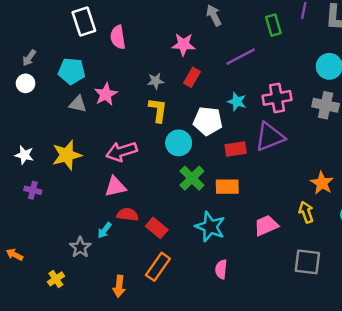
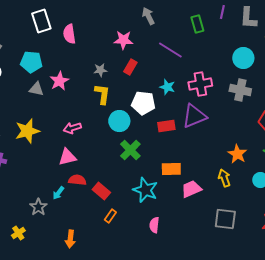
purple line: (241, 57) -> (170, 50), turned 60
pink arrow: (121, 151) -> (72, 128), size x0.7
orange rectangle: (227, 187) -> (171, 169), moved
orange rectangle: (158, 267) -> (110, 216), moved, size x0.6

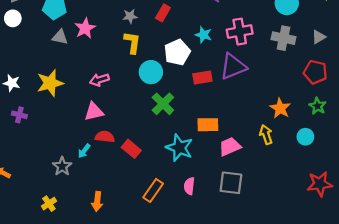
white pentagon: (143, 103) -> (177, 52), turned -30
orange rectangle: (110, 216) -> (153, 190), moved, size x1.5
gray square: (225, 219) -> (231, 183), moved
yellow cross: (18, 233) -> (49, 204), moved

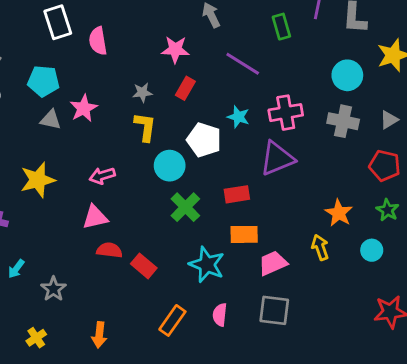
white pentagon: (177, 52) -> (204, 140), turned -30
red rectangle: (202, 78) -> (237, 194), moved
cyan arrow: (84, 151) -> (16, 269), moved

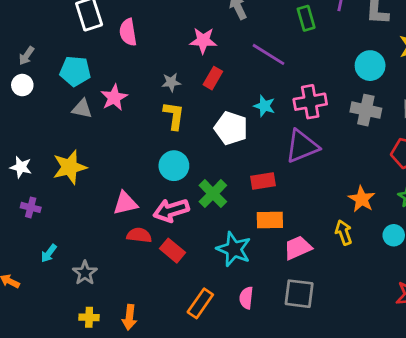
cyan circle: (170, 166) -> (174, 166), moved
pink arrow: (102, 176) -> (171, 210), moved, size x1.4
yellow cross: (36, 338) -> (89, 317), moved, turned 36

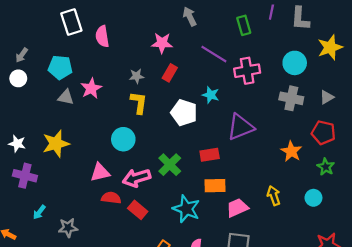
pink cross: (310, 102) -> (247, 71), moved
cyan circle: (174, 166) -> (123, 139), moved
orange star: (362, 199) -> (291, 151), moved
purple cross: (31, 207) -> (25, 176), size x1.5
gray star: (85, 273) -> (68, 228), turned 30

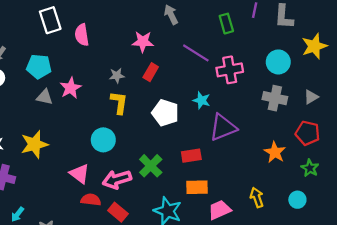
cyan star: (211, 95) -> (201, 100), moved
pink triangle: (100, 172) -> (80, 174), turned 50

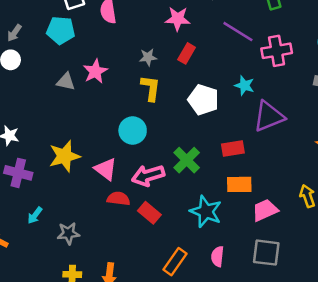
cyan pentagon: (39, 66) -> (61, 30), moved
yellow star: (34, 144) -> (64, 156), moved

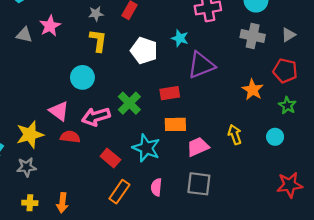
yellow star: (64, 156) -> (30, 135), moved
red rectangle: (149, 213) -> (110, 158), moved

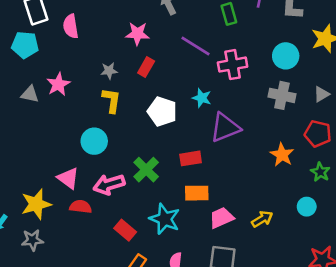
yellow arrow: (235, 135) -> (262, 219), moved, turned 78

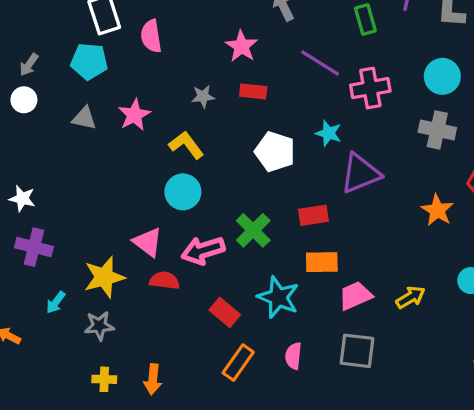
pink star: (137, 34) -> (241, 46), turned 30
red rectangle: (146, 67) -> (253, 91), turned 66
gray triangle: (30, 94) -> (84, 118), moved
yellow L-shape: (111, 100) -> (186, 145), moved, turned -45

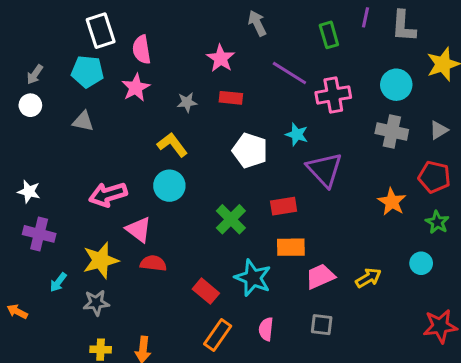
pink star: (134, 115) -> (136, 88), moved
purple triangle: (360, 173) -> (325, 170), turned -51
pink arrow: (203, 250) -> (108, 194), moved
gray square: (357, 351) -> (322, 325), size x0.7

